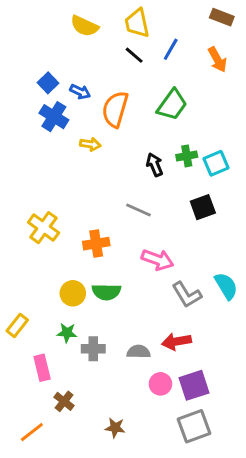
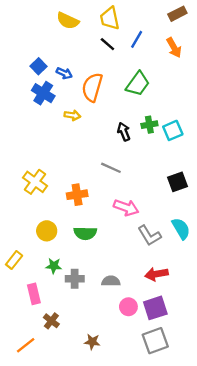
brown rectangle: (222, 17) -> (177, 14), turned -48
black square: (203, 207) -> (177, 182), moved
yellow circle: (73, 293) -> (47, 231), moved
red arrow: (177, 341) -> (156, 274), moved

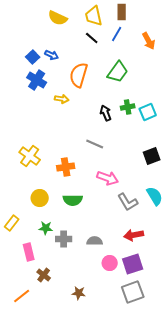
brown rectangle: (177, 14) -> (122, 12), moved, turned -63
blue arrow: (64, 73) -> (52, 55), moved

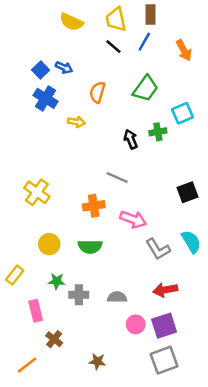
orange semicircle: (79, 75) -> (97, 92), size x0.7
cyan square: (148, 112) -> (183, 113), moved
orange cross: (66, 167) -> (94, 206), moved

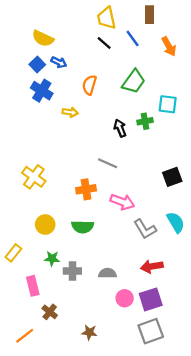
brown rectangle: (150, 14) -> (150, 15), moved
yellow semicircle: (71, 22) -> (43, 38), moved
blue line: (144, 42) -> (133, 38), turned -66
cyan square: (183, 113) -> (168, 104), turned 30

